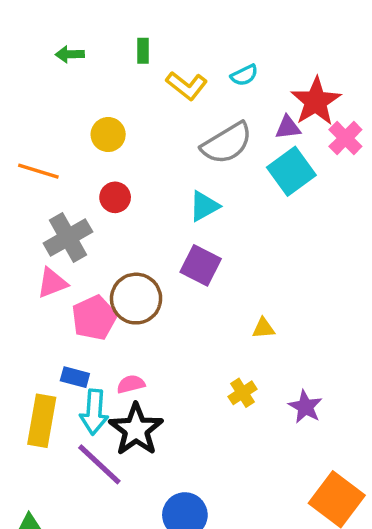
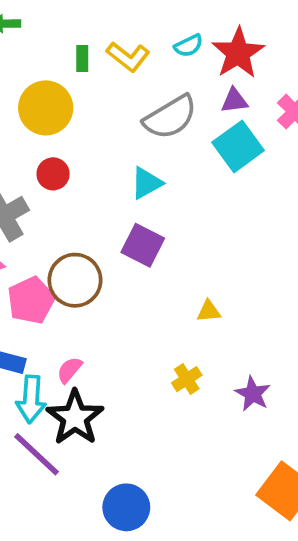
green rectangle: (143, 51) -> (82, 58), moved
red star: (316, 101) -> (238, 53), moved
yellow circle: (108, 135) -> (46, 108), size x1.5
pink semicircle: (131, 384) -> (70, 370), turned -36

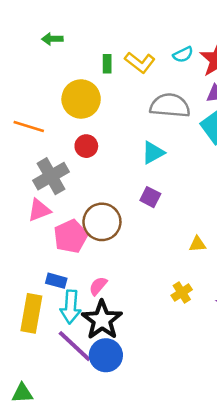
gray semicircle: (170, 117) -> (170, 106), turned -144
purple square: (143, 245) -> (150, 197), size x0.7
blue circle: (126, 507) -> (106, 355), moved

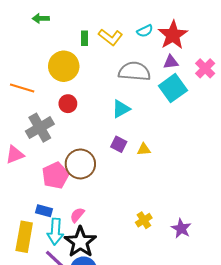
pink triangle: (39, 210) -> (15, 155), moved
yellow triangle: (197, 244) -> (144, 149), moved

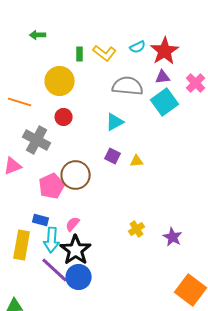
gray cross: (40, 128) -> (37, 140), turned -32

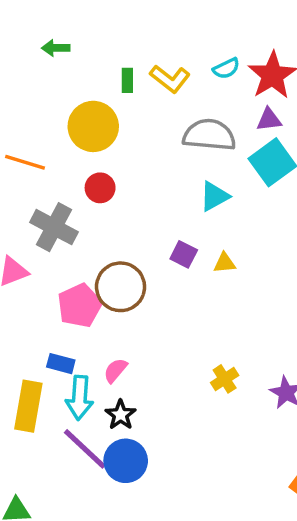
cyan triangle: (115, 122) -> (214, 196), moved
black star: (76, 250) -> (121, 415), size x0.6

